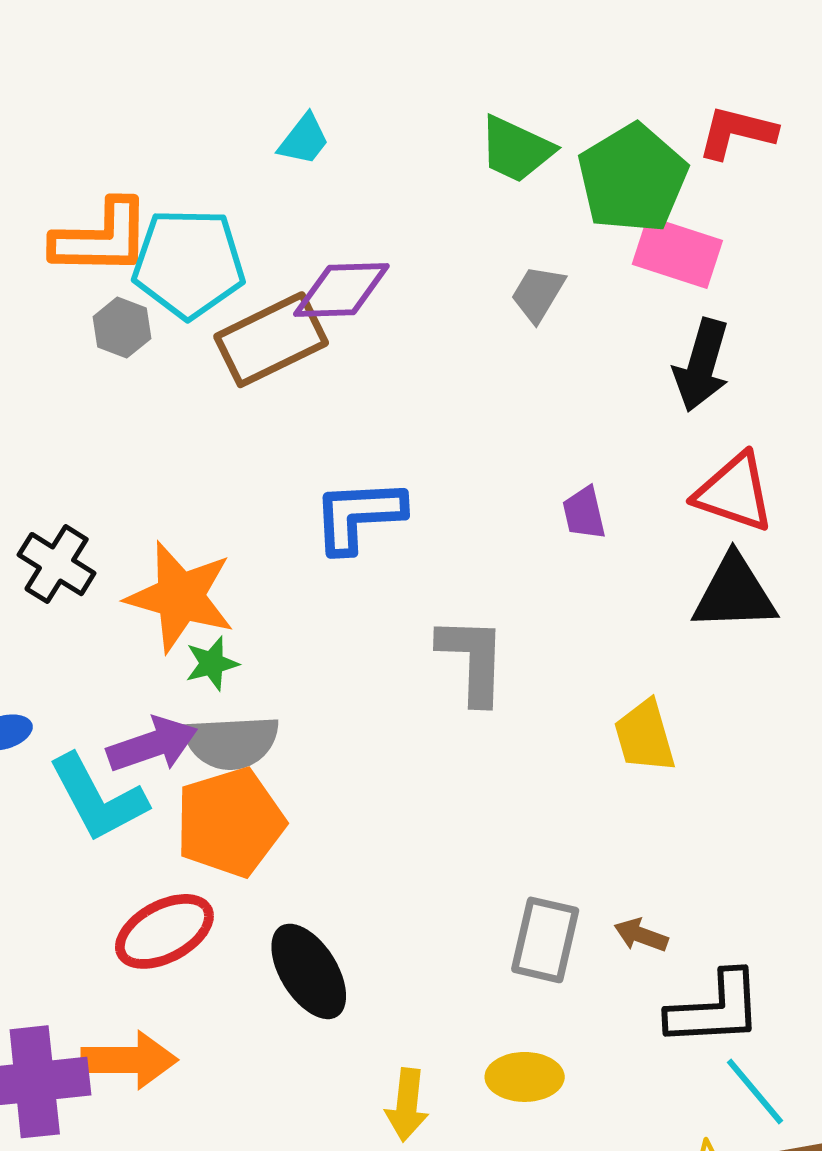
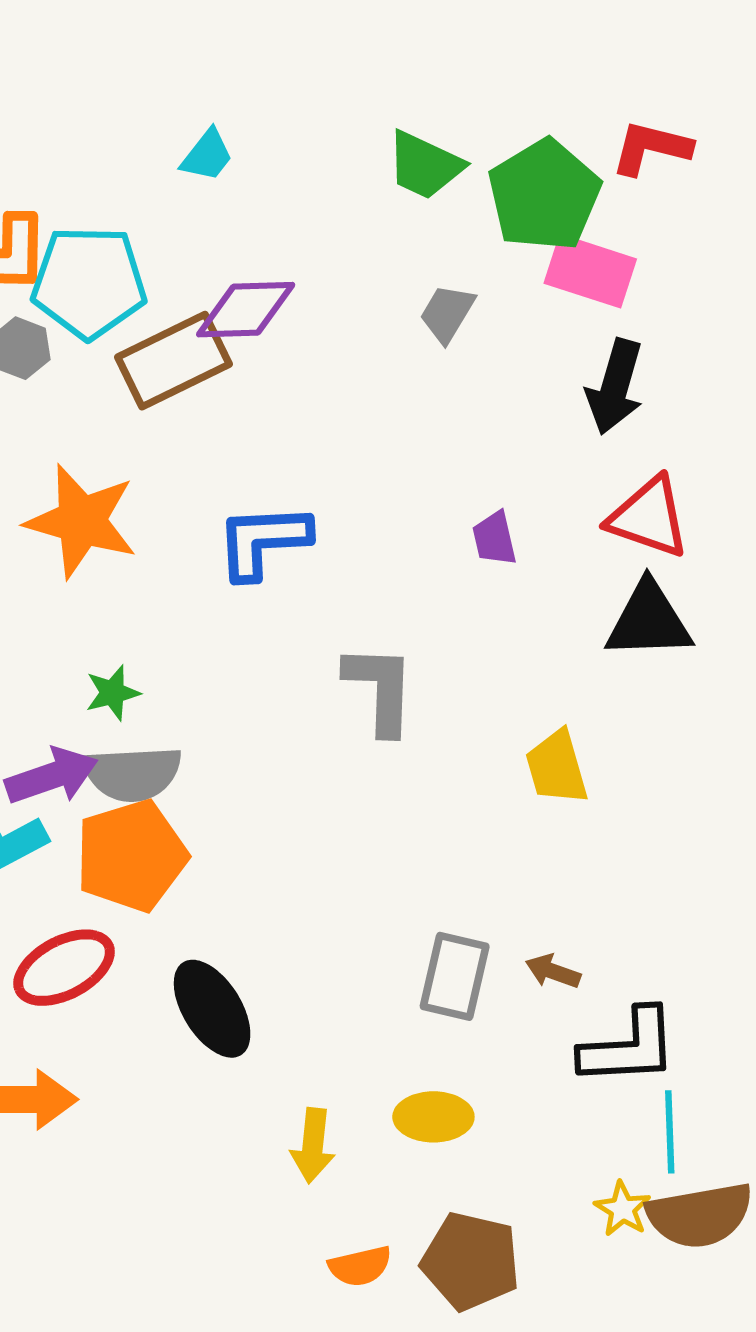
orange star: (180, 597) -> (81, 521), moved
cyan line: (755, 1091) -> (670, 1132), turned 38

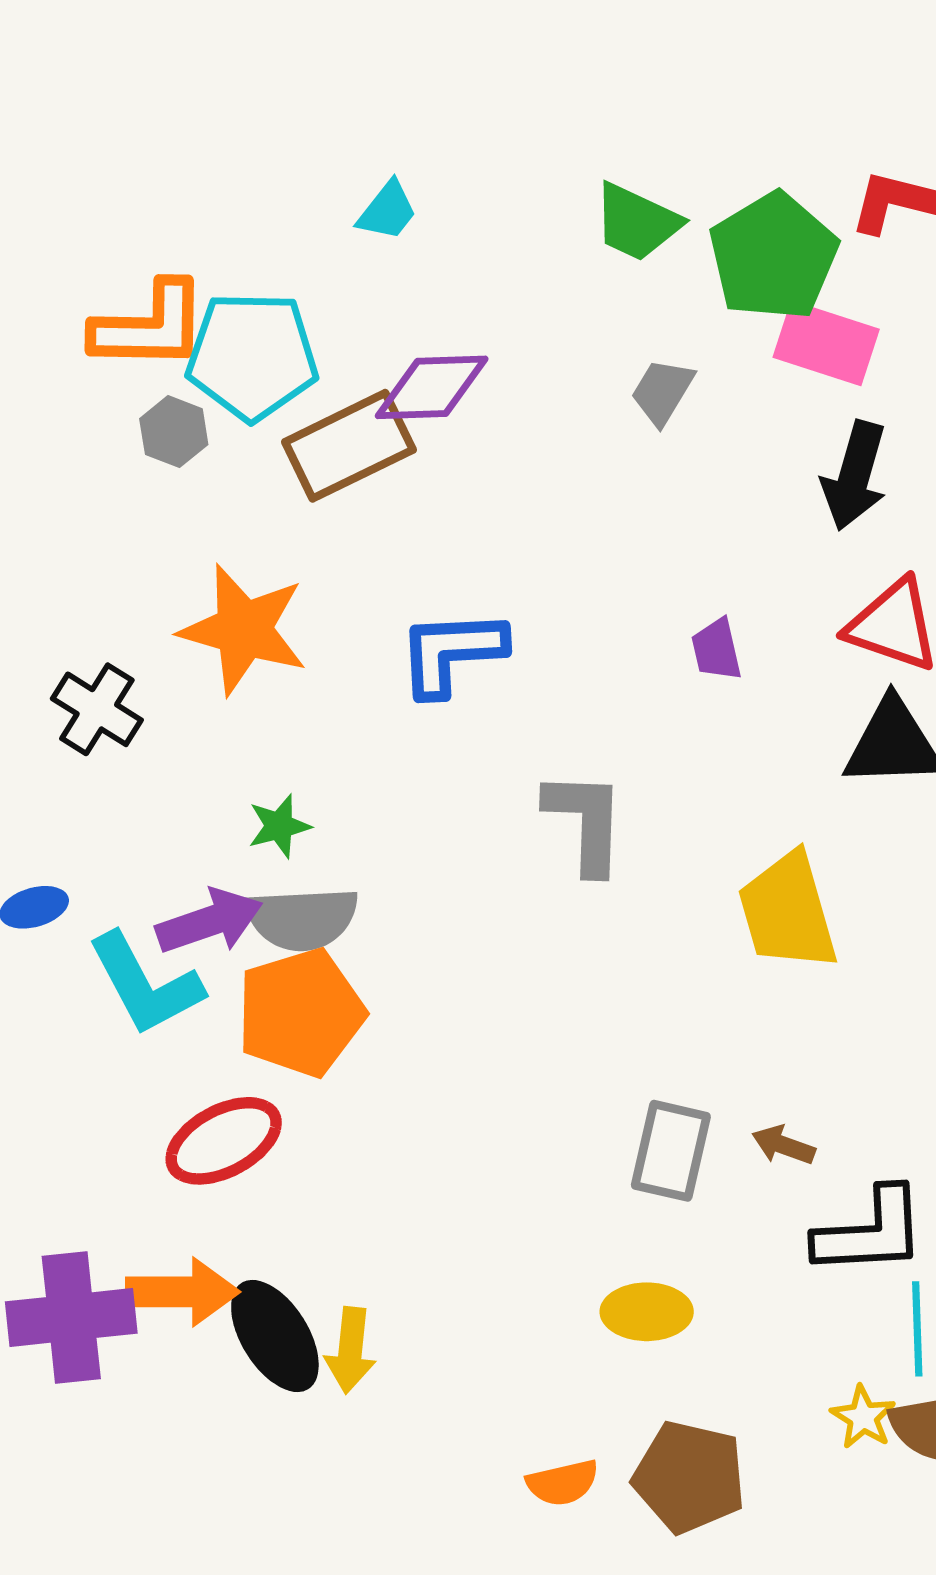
yellow trapezoid: (557, 767) -> (788, 912), size x1.4
black ellipse: (212, 1009) -> (275, 1336), moved
yellow arrow: (313, 1146) -> (350, 1350), moved

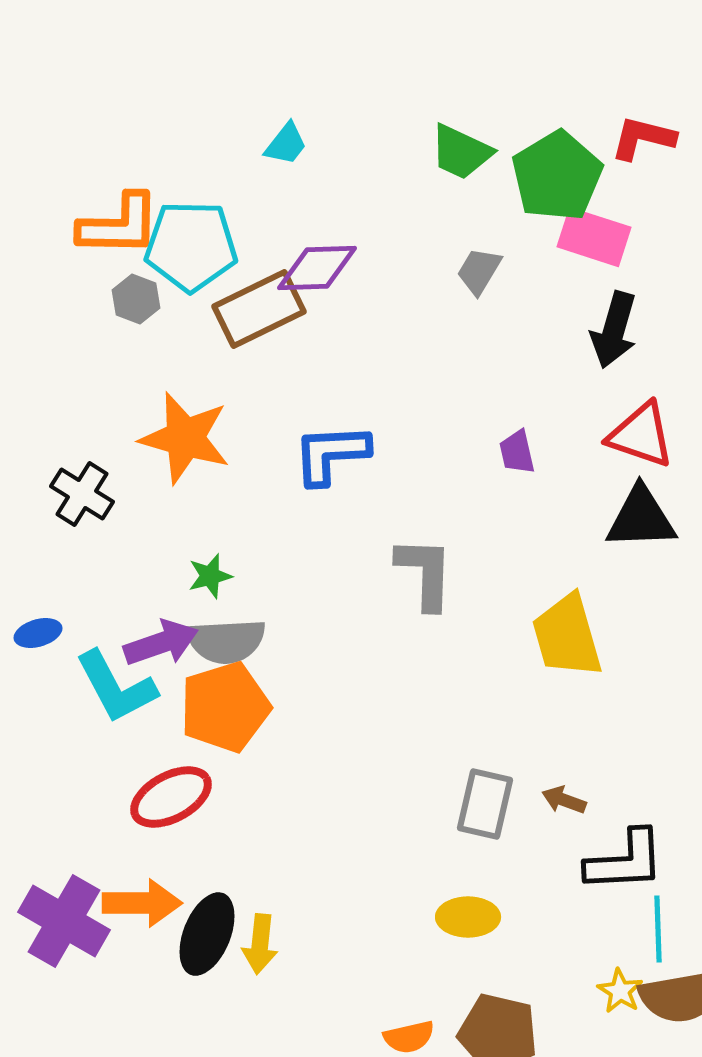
purple cross: (71, 1317) -> (64, 921), turned 36
black ellipse: (275, 1336) -> (207, 934), turned 54

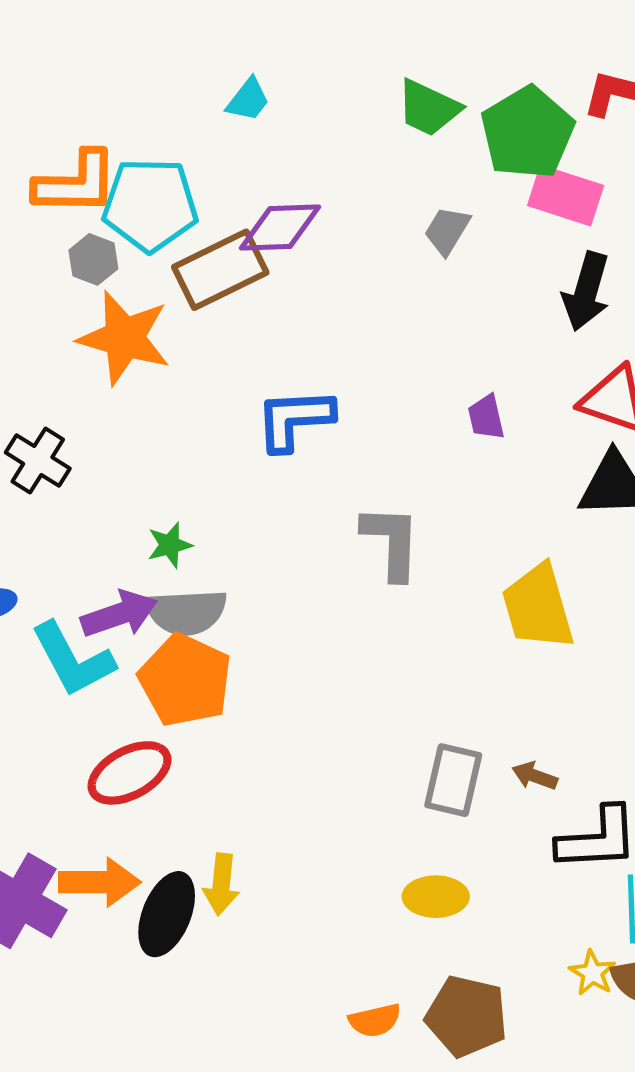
orange star: (185, 438) -> (124, 338), moved
orange pentagon: (225, 707) -> (185, 680), turned -30
yellow arrow: (260, 944) -> (221, 884), moved

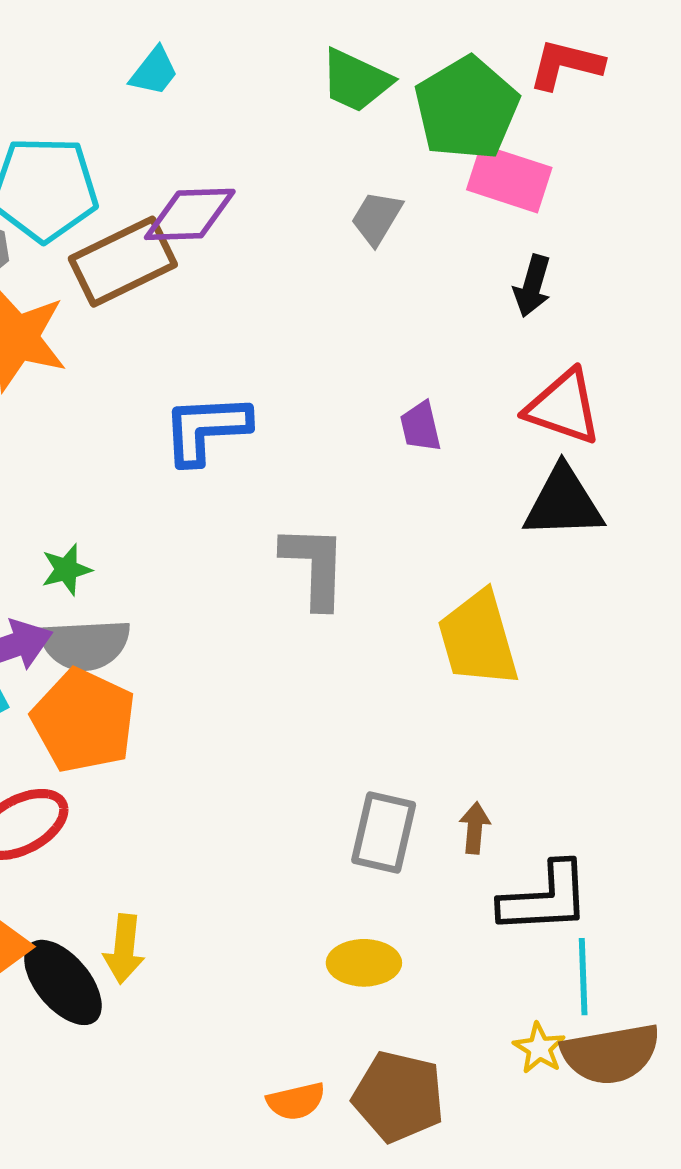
black arrow: (586, 291) -> (532, 286), size x0.7
brown arrow: (535, 776) -> (475, 828), turned 75
black ellipse: (167, 914) -> (63, 982), turned -62

